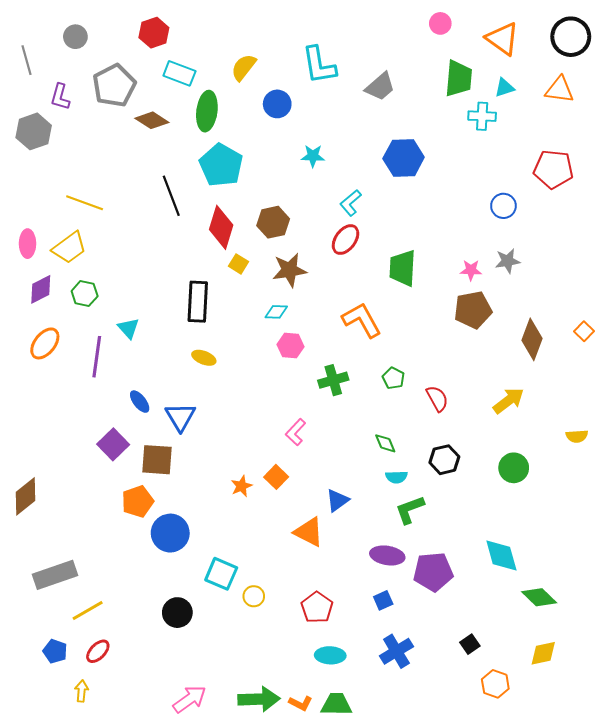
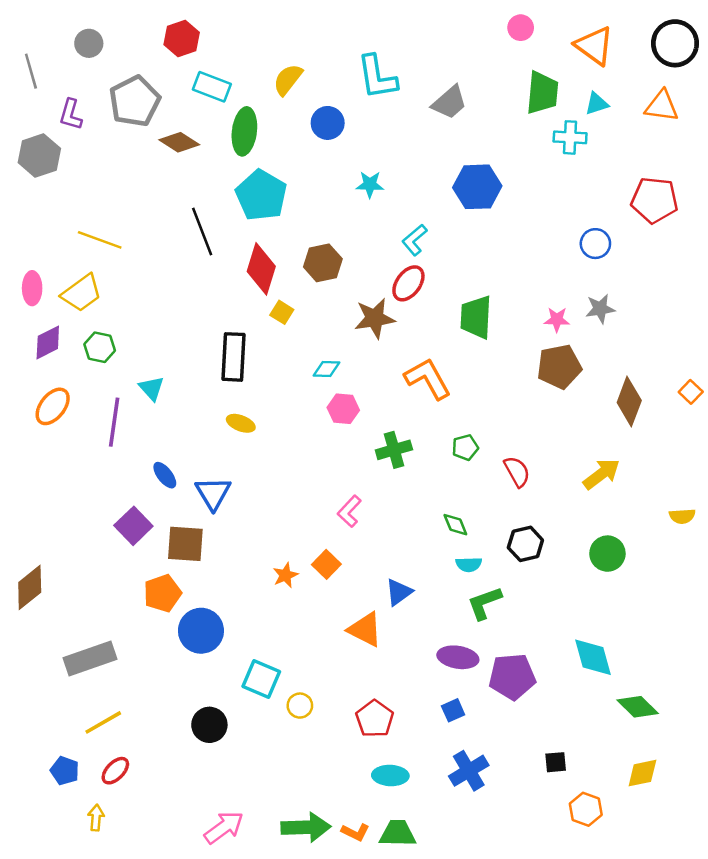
brown star: (289, 270) -> (375, 318), moved
green pentagon: (393, 378) -> (465, 447), turned 30
gray rectangle: (55, 575) -> (90, 658), moved
black square: (470, 644) -> (556, 762), turned 30

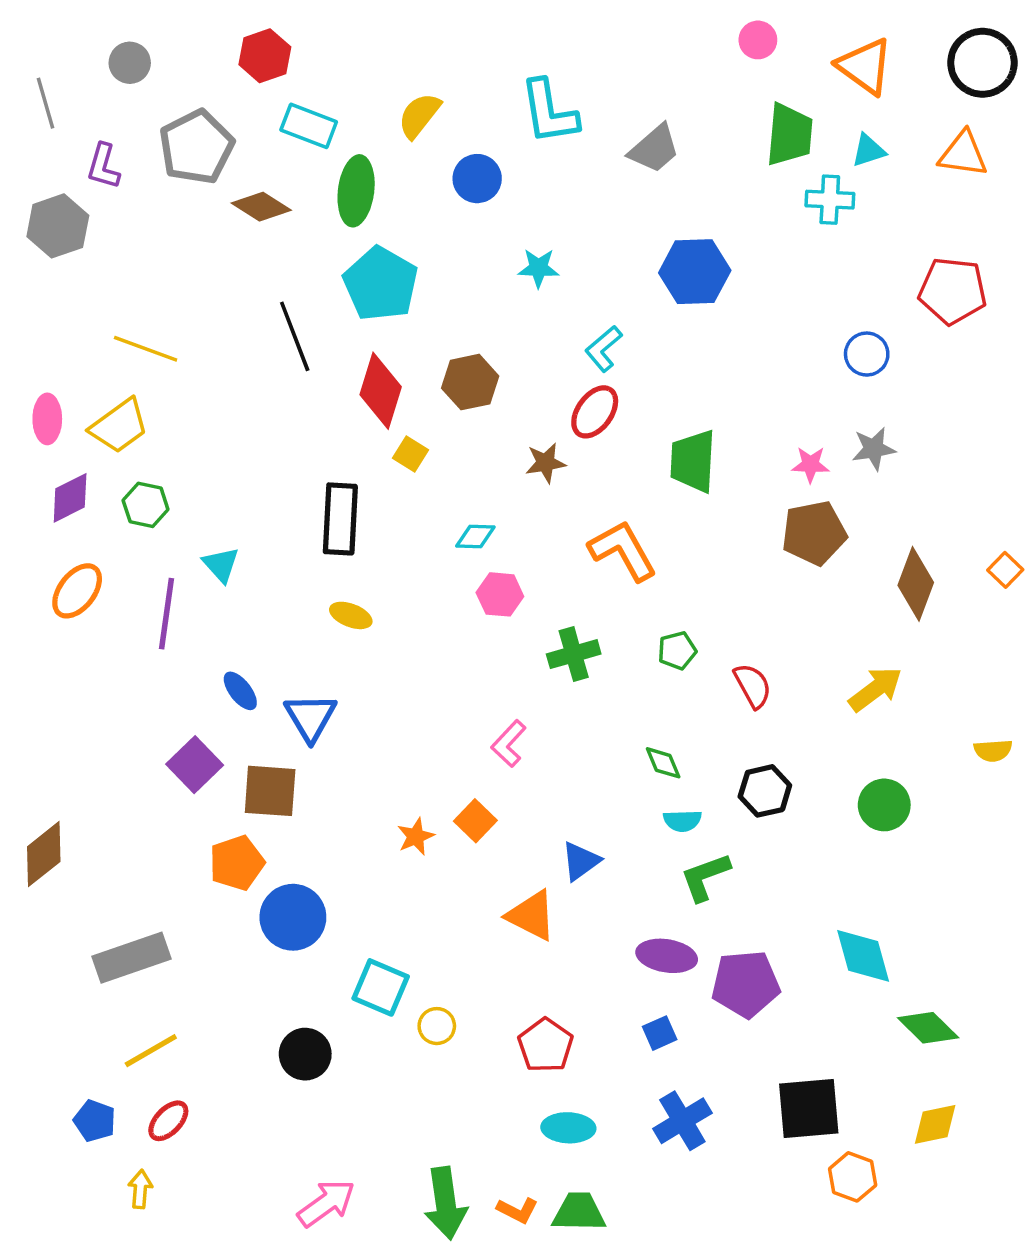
brown star: (375, 318) -> (546, 463), size x0.7
black square: (556, 762) -> (809, 1108), size x2.0
green arrow: (306, 827) -> (446, 1203), turned 84

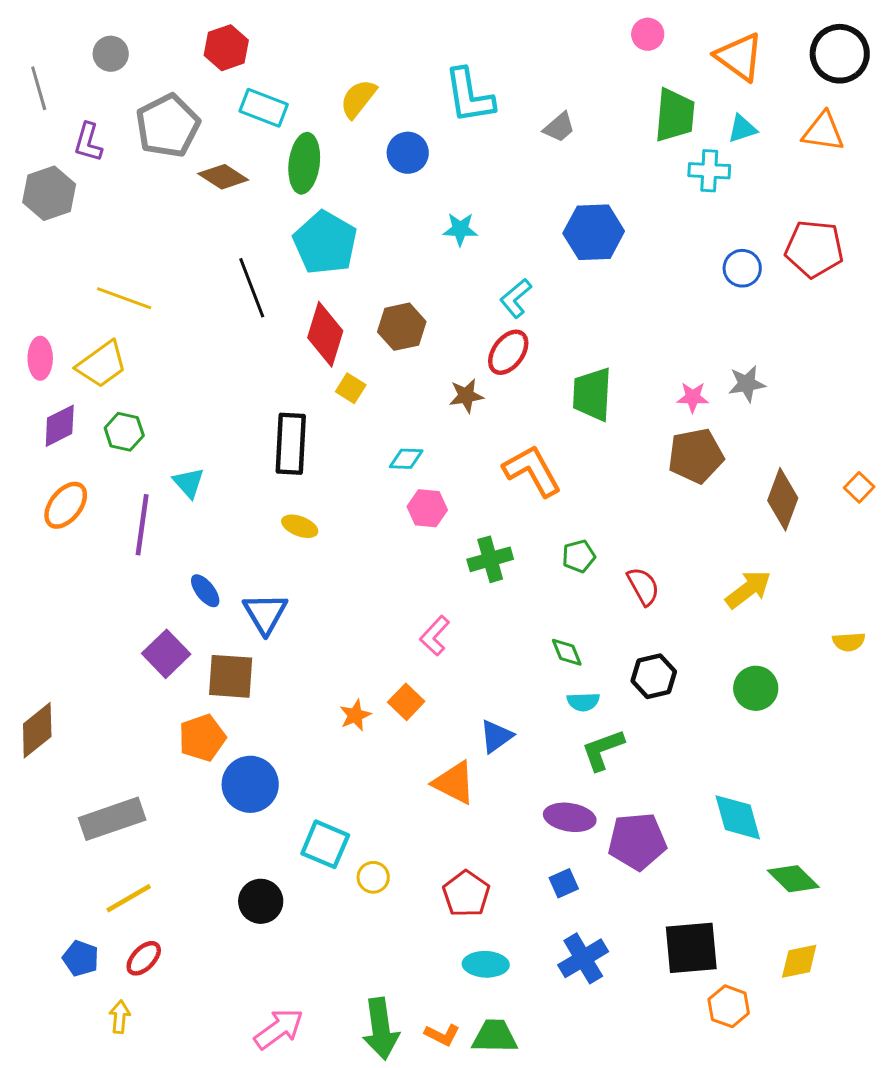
gray trapezoid: (654, 149) -> (559, 127), size x0.7
blue circle: (867, 354) -> (742, 268), moved

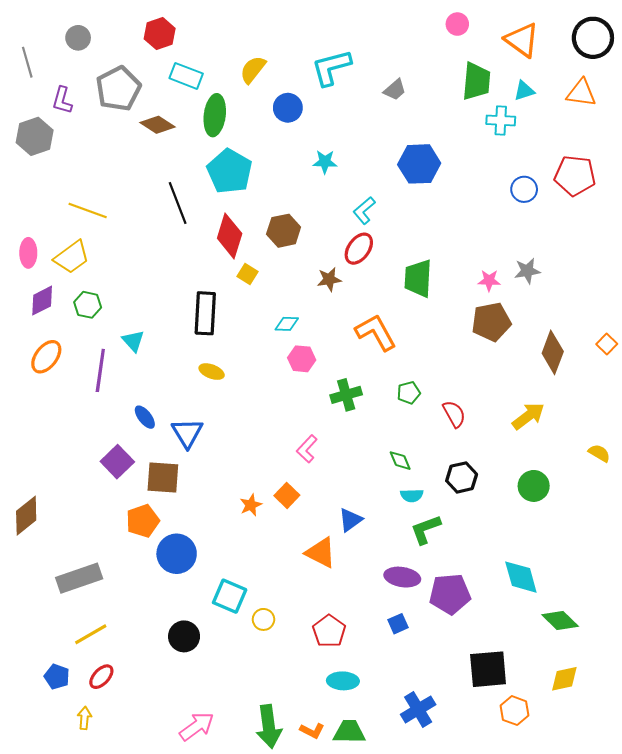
cyan L-shape: (469, 96) -> (331, 67), turned 84
yellow semicircle: (849, 642) -> (599, 453), turned -145
blue cross: (583, 958) -> (418, 709), moved

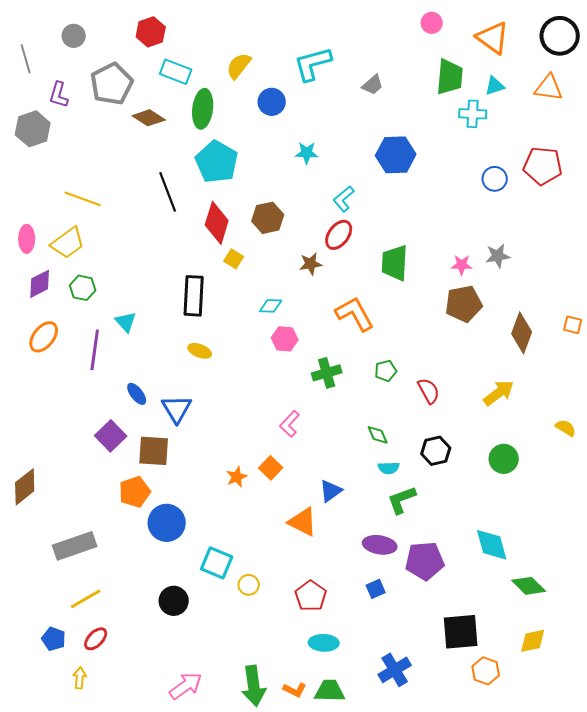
orange square: (607, 344) -> (573, 325), turned -30

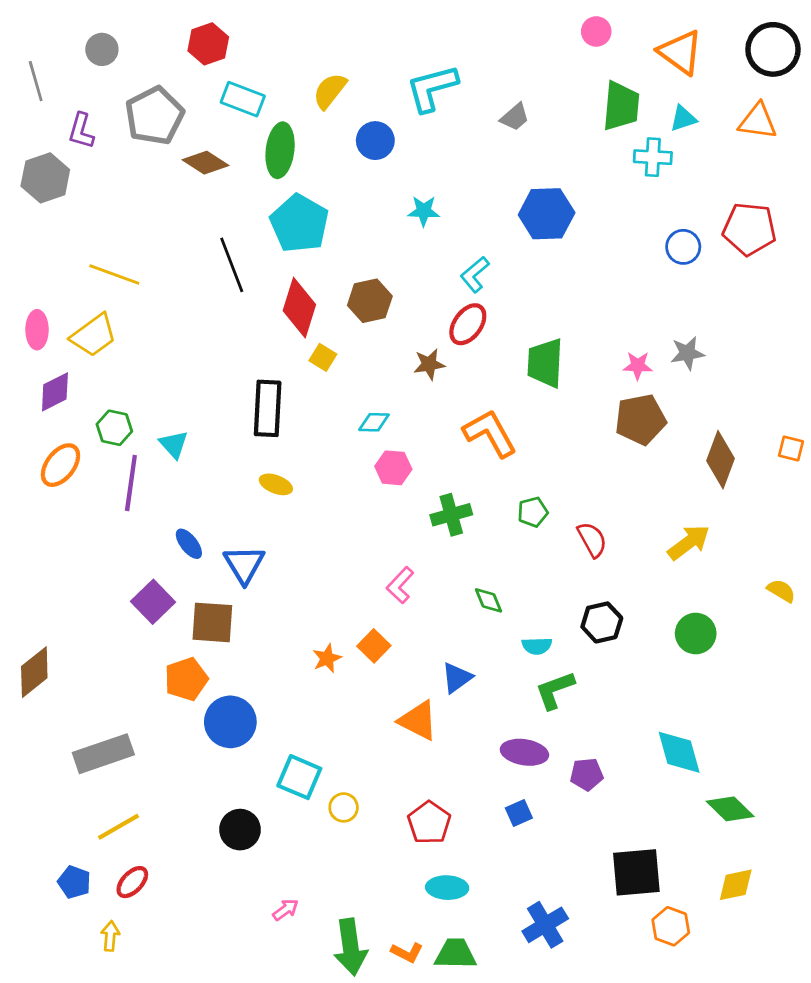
green hexagon: (83, 288) -> (114, 428), moved
green diamond: (378, 435) -> (489, 600), moved
purple pentagon: (425, 561) -> (587, 774), size x0.6
pink arrow: (186, 686) -> (286, 910), moved, size x0.6

